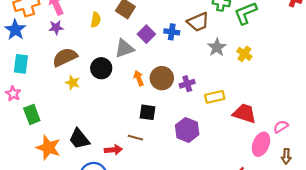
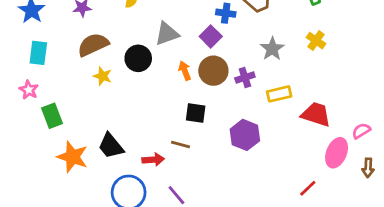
purple square: (146, 34) -> (211, 36), moved
gray star: (217, 47) -> (272, 49), moved

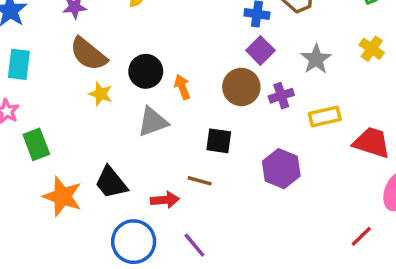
gray triangle: (167, 34) -> (153, 122), moved
purple square: (211, 36) -> (260, 50), moved
brown semicircle: (93, 45) -> (88, 54), turned -116
orange arrow: (185, 71) -> (182, 87), moved

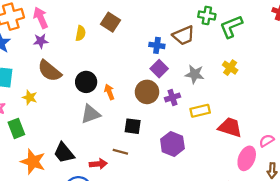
gray star: (316, 59) -> (195, 74), turned -30
yellow star: (101, 94) -> (30, 97), moved

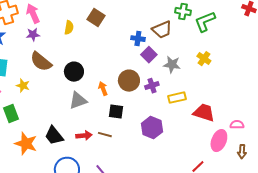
purple square: (159, 69) -> (149, 55), moved
orange arrow: (109, 92) -> (103, 89), moved
pink semicircle: (267, 141) -> (237, 125), turned 32
red arrow: (98, 164) -> (84, 136), moved

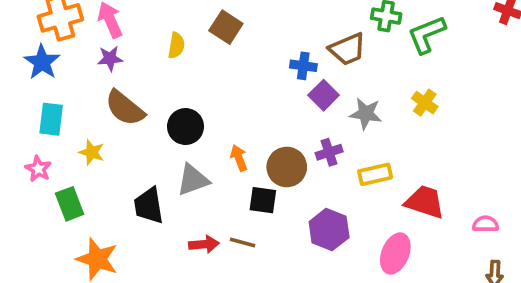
brown circle: (129, 81) -> (287, 167), moved
black trapezoid: (54, 136) -> (149, 206), moved, turned 30
pink ellipse: (219, 141) -> (395, 253), moved

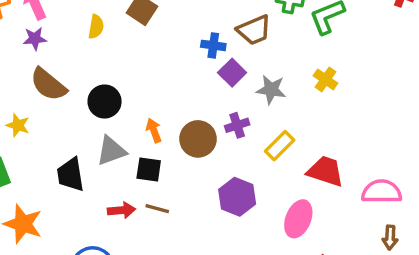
yellow rectangle: (375, 174) -> (280, 146), turned -32
black square: (263, 200) -> (149, 170), moved
pink semicircle: (485, 224) -> (382, 192), size x1.6

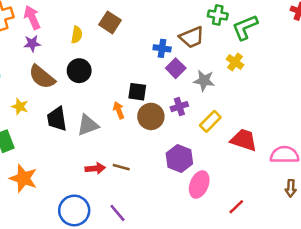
yellow cross: (326, 79) -> (235, 62), moved
black circle: (105, 102) -> (79, 71), moved
black square: (149, 170) -> (137, 92), moved
black trapezoid: (71, 175) -> (57, 119), moved
pink ellipse: (298, 219) -> (199, 184), moved

